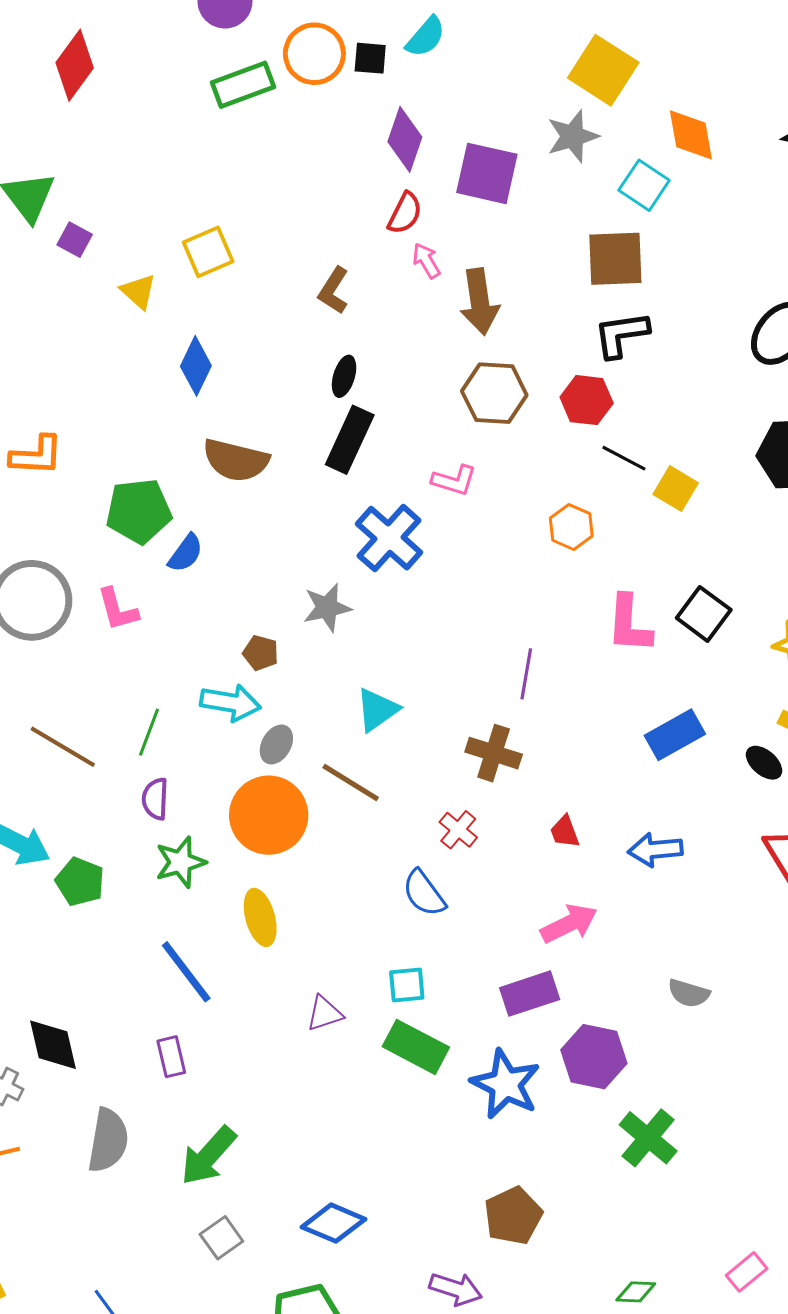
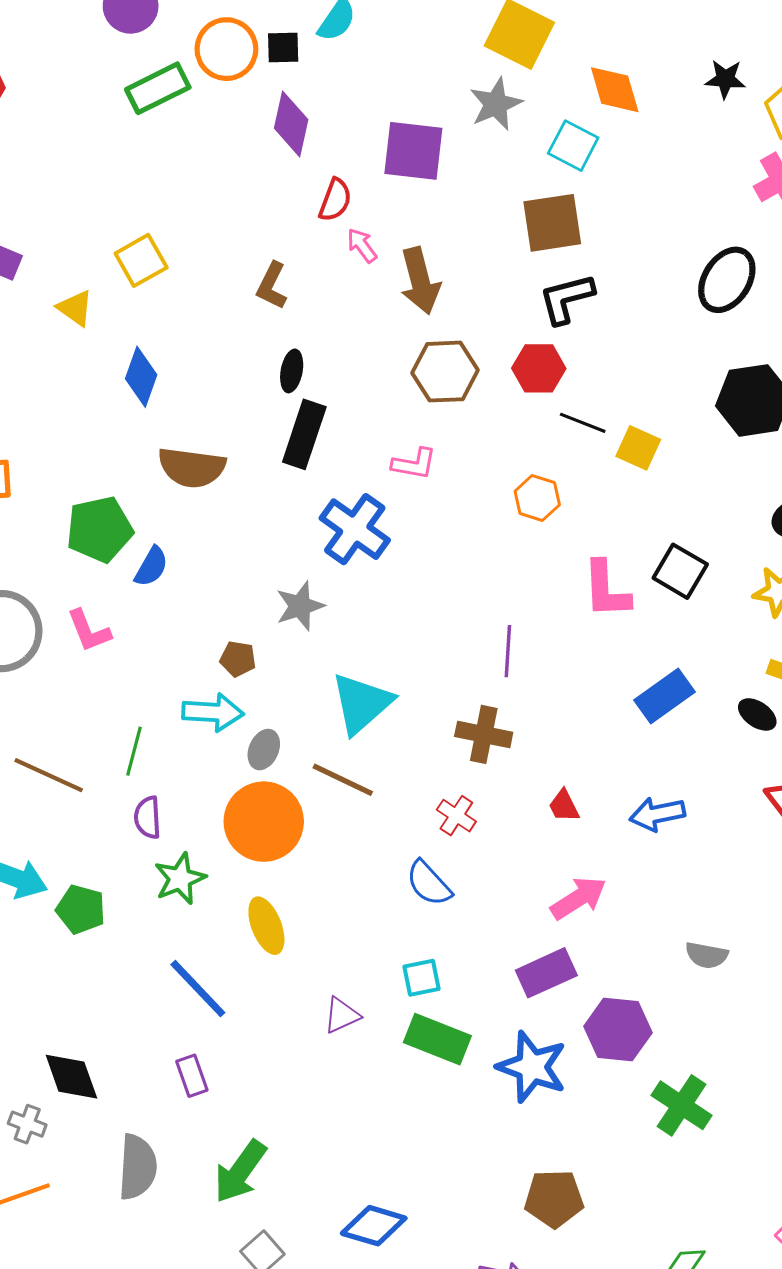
purple diamond: (405, 139) -> (291, 124), moved
cyan triangle: (377, 710) -> (362, 703), size x1.4
brown pentagon: (513, 1216) -> (554, 1199), turned 30

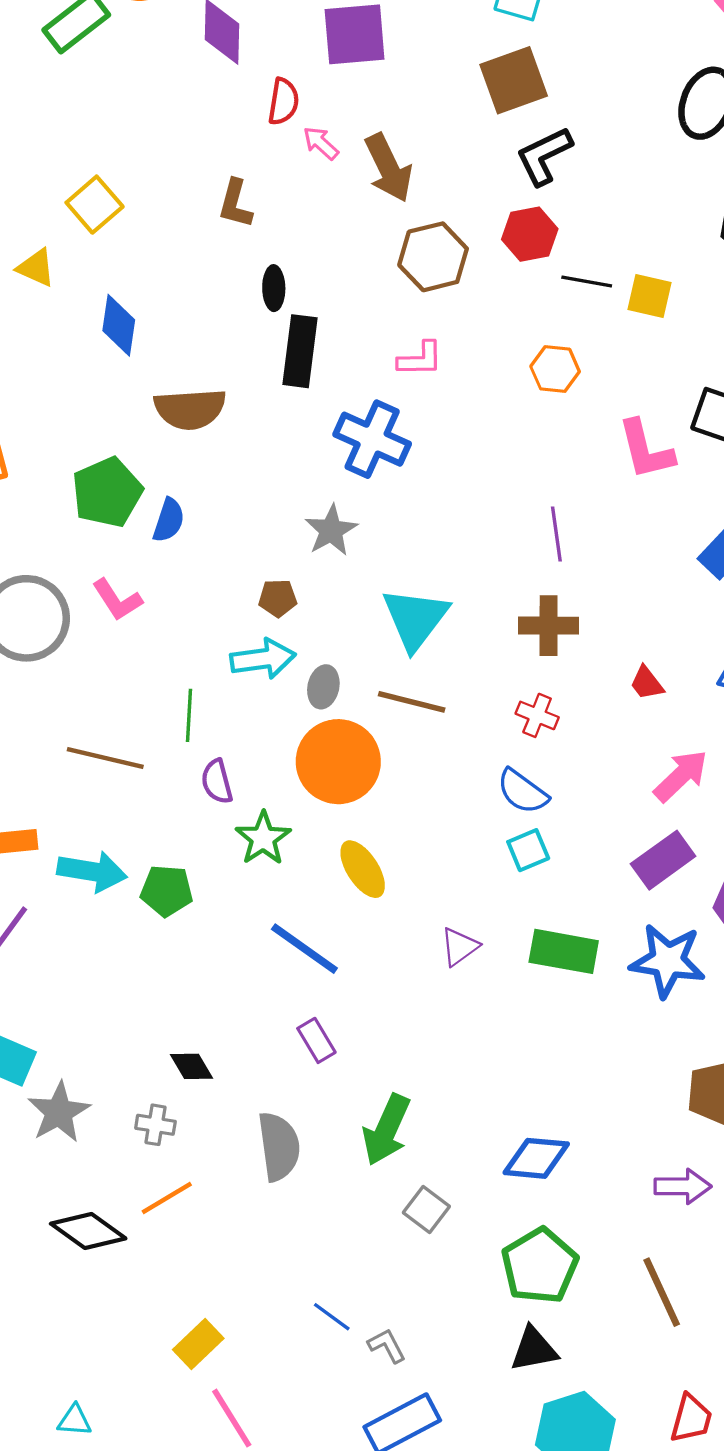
cyan square: (422, 978) -> (528, 850), moved
black diamond: (71, 1077) -> (192, 1066), size x0.7

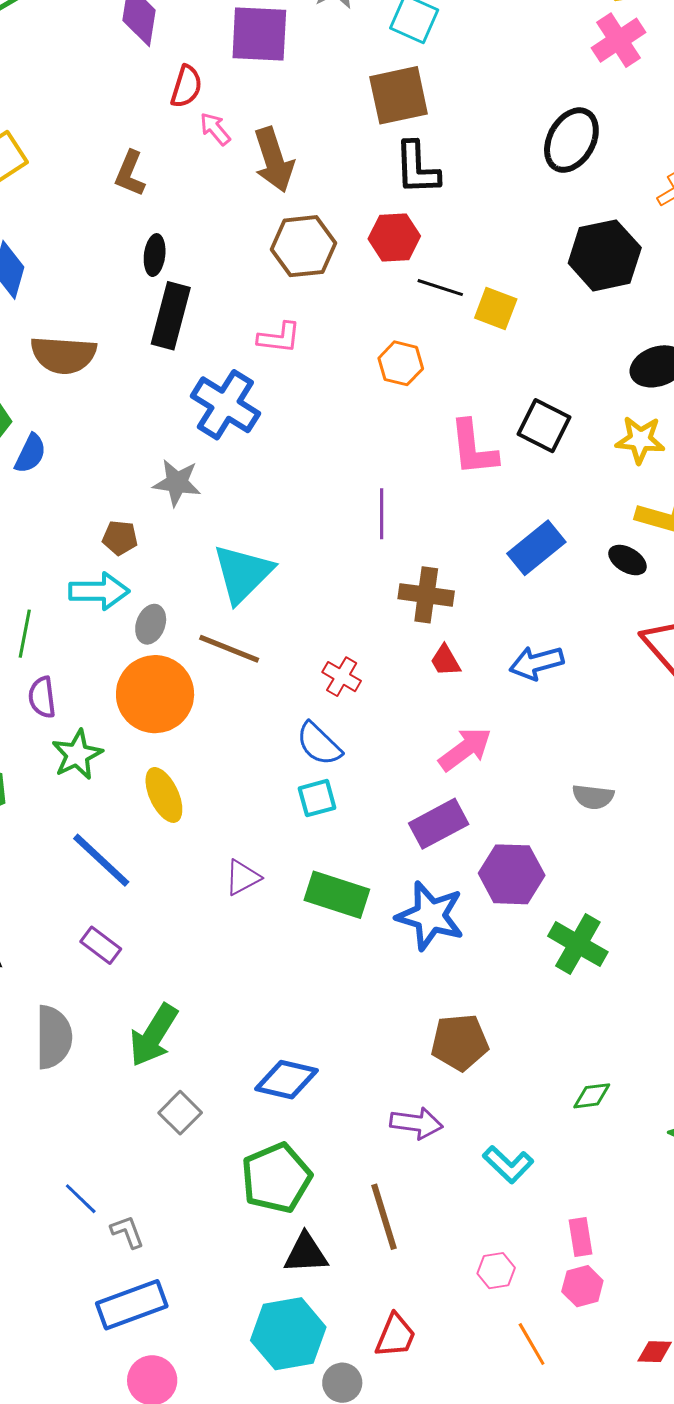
black L-shape: (544, 156) -> (417, 168), turned -74
gray star: (331, 530) -> (177, 483), turned 30
brown cross: (549, 626) -> (426, 595), moved
purple rectangle: (316, 1040) -> (101, 945), turned -30
black triangle: (534, 1349) -> (306, 1253), moved

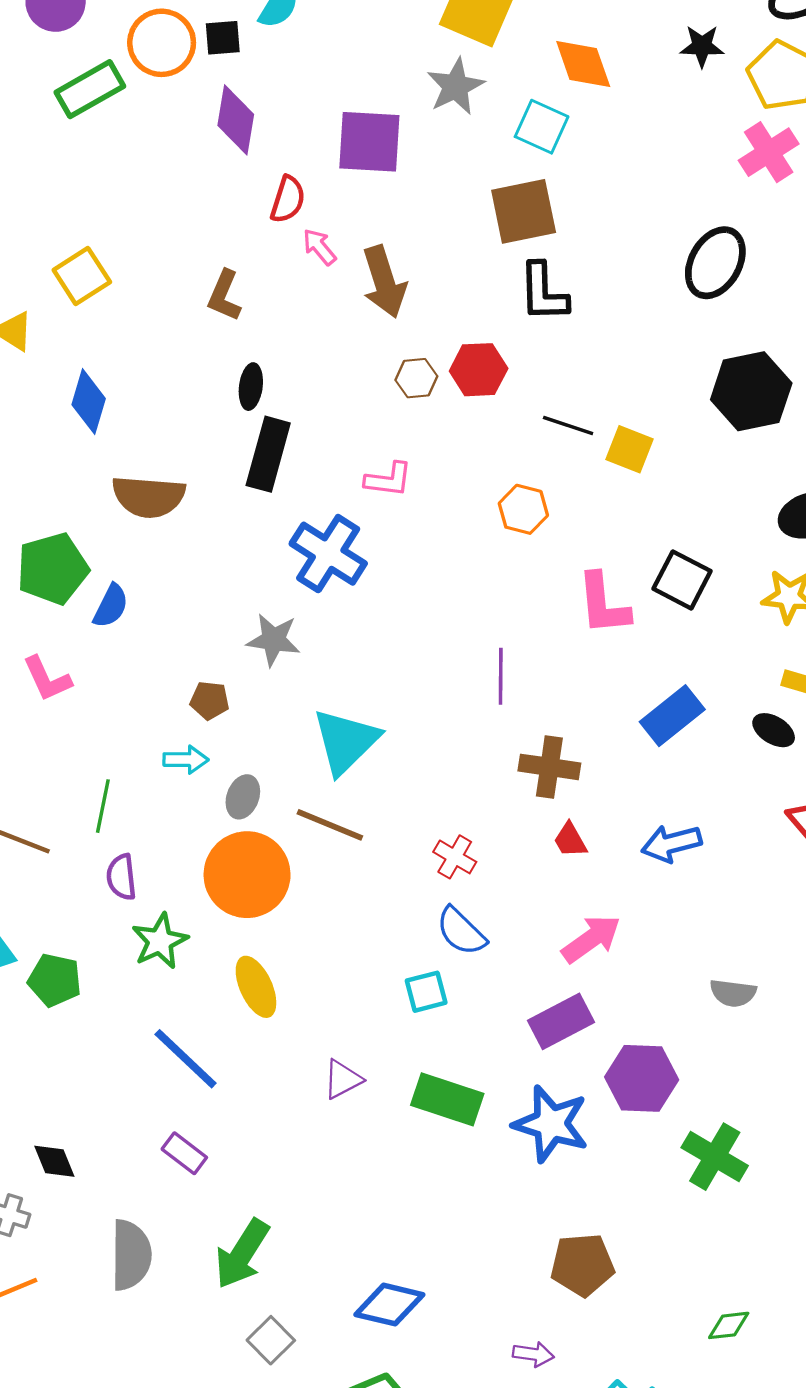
red hexagon: (394, 237) -> (479, 370), moved
brown hexagon: (303, 246) -> (416, 378), size x0.6
cyan arrow: (99, 591) -> (186, 760), size x0.7
blue semicircle: (319, 744) -> (461, 931), moved
purple arrow: (416, 1123) -> (533, 1354), size x0.7

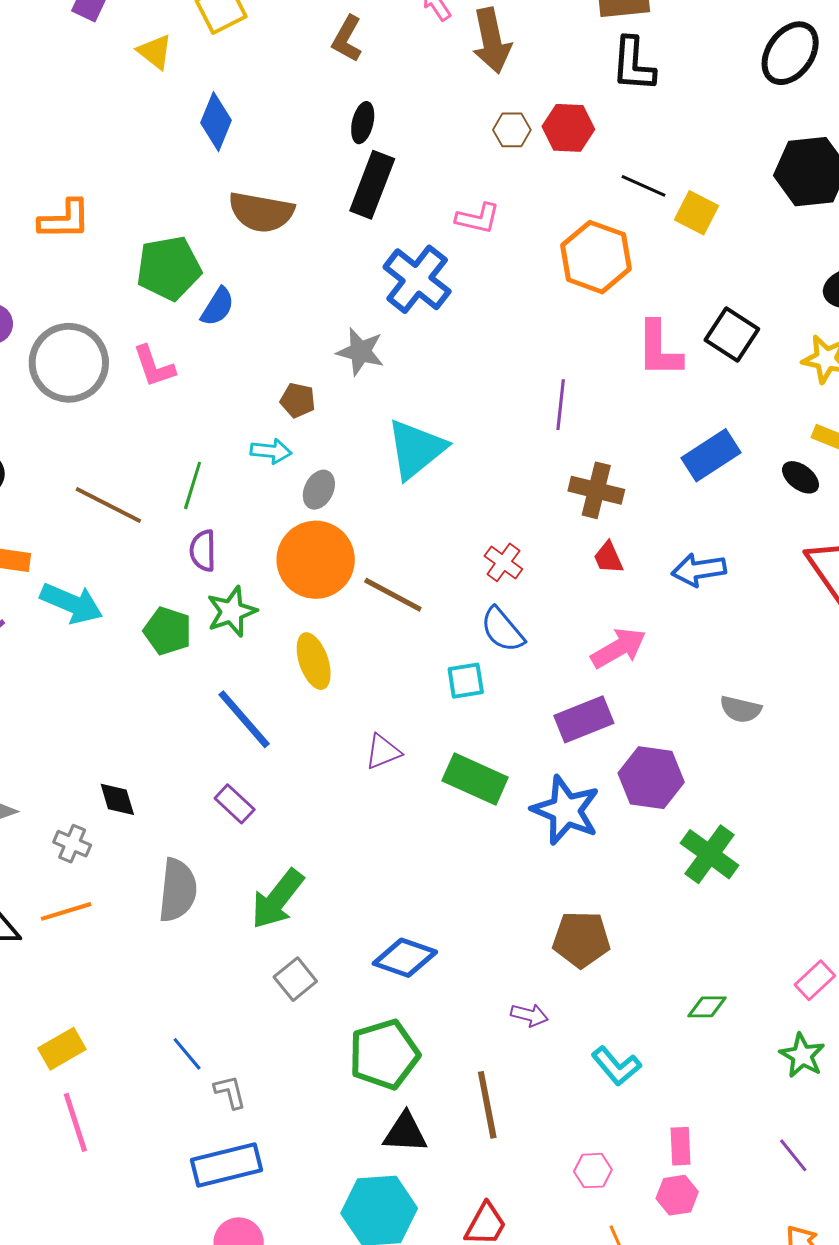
orange hexagon: (523, 509) -> (596, 257), size x1.6
brown line: (330, 825) -> (393, 595), moved
green pentagon: (55, 980) -> (168, 631), moved

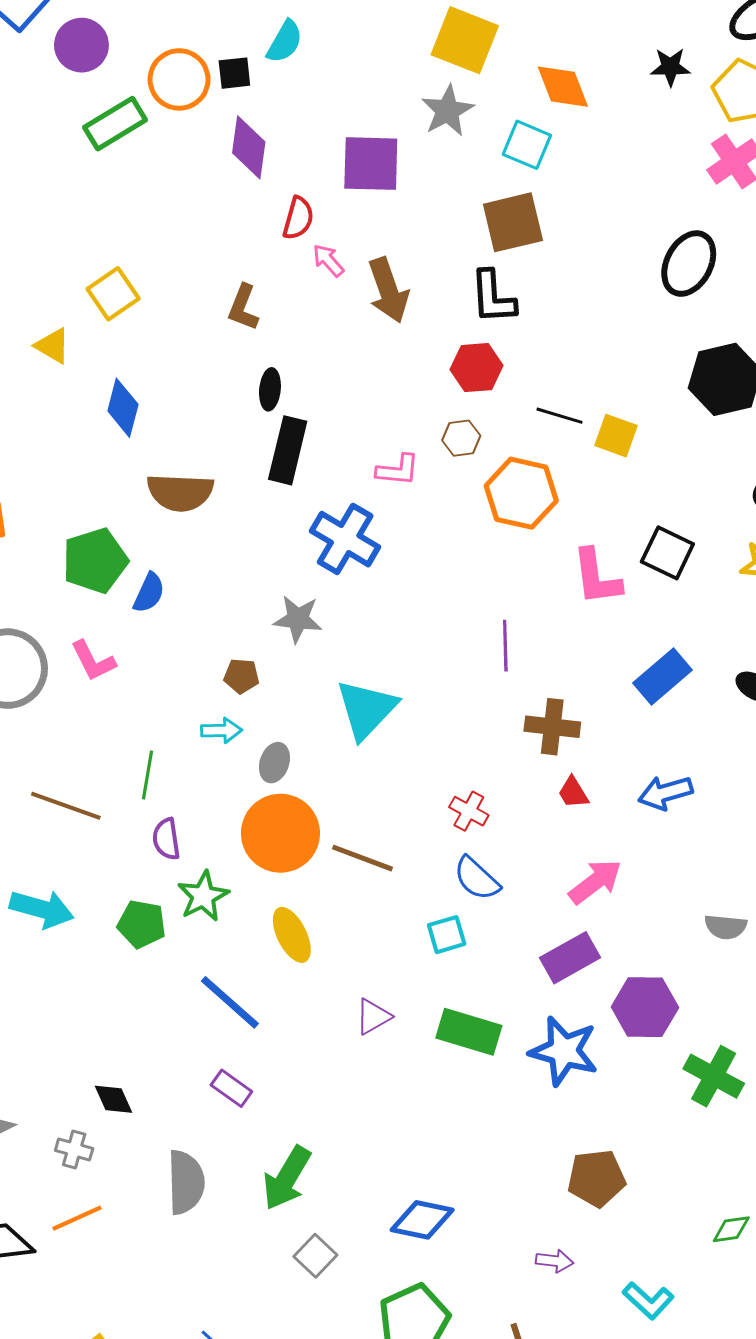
black L-shape: (633, 64) -> (493, 297), moved
brown hexagon: (512, 130) -> (461, 438), moved

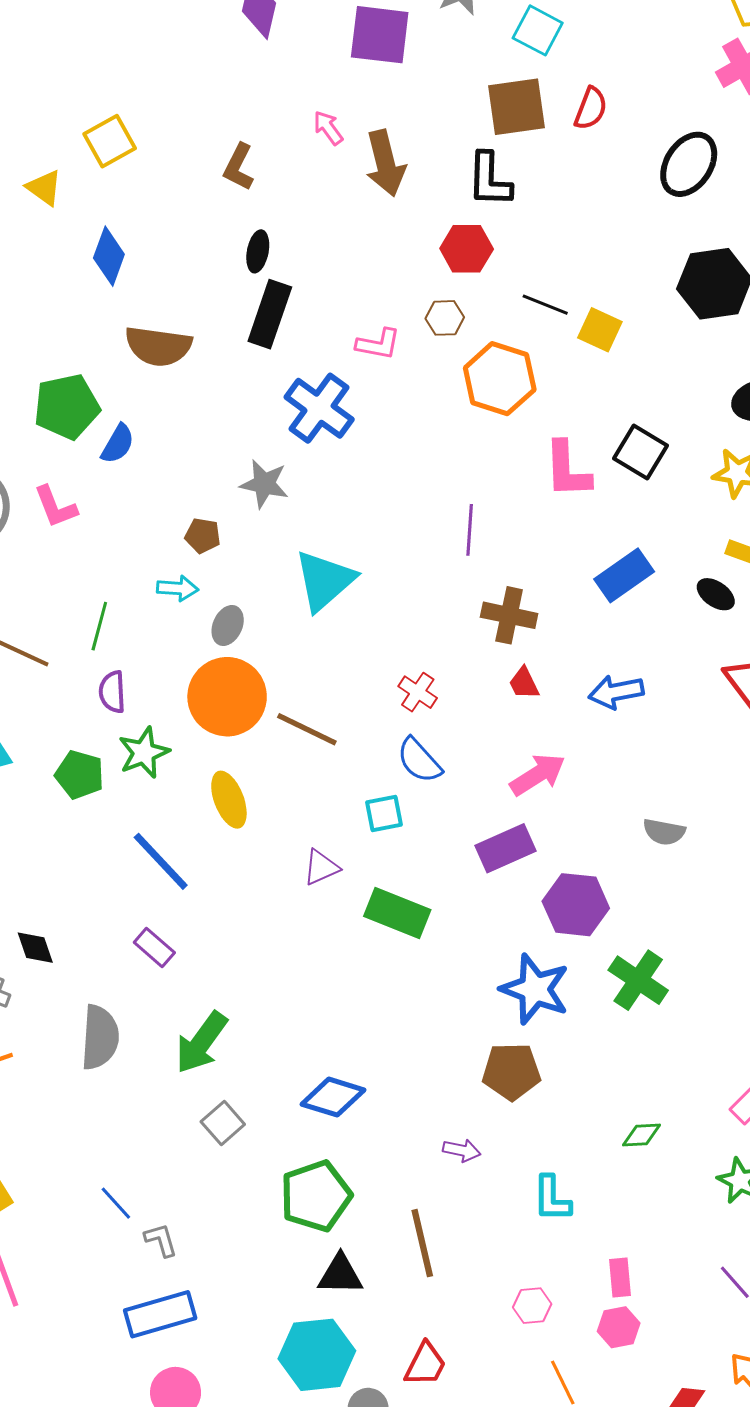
red semicircle: (298, 218) -> (591, 108), moved
purple triangle: (373, 1017) -> (321, 867), moved
blue star: (564, 1051) -> (535, 989), moved
cyan L-shape: (648, 1300) -> (552, 1199), turned 42

